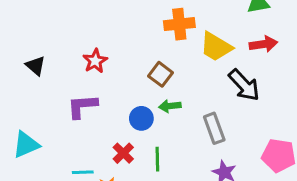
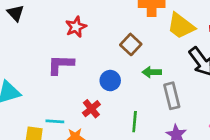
black triangle: (36, 66) -> (16, 13), moved
green arrow: (170, 106) -> (152, 72), moved
green line: (157, 159) -> (135, 122), moved

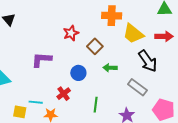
red star: (76, 27) -> (71, 33), moved
gray rectangle: (172, 96) -> (137, 87), moved, turned -42

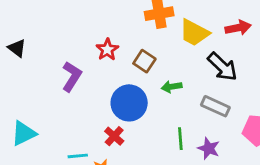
purple L-shape: (41, 60) -> (72, 76), moved, turned 130
blue circle: (78, 73) -> (129, 103), size x1.6
green line: (96, 105) -> (180, 139), moved

